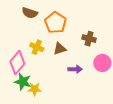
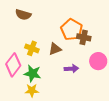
orange pentagon: (55, 23) -> (72, 30), moved
green star: (23, 82) -> (32, 73), moved

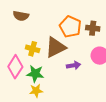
brown cross: (84, 37) -> (93, 28), moved
brown triangle: (55, 49) -> (56, 47), size x1.6

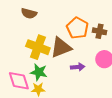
yellow cross: (33, 49) -> (38, 47), size x1.6
pink diamond: (15, 67) -> (19, 81), moved, turned -55

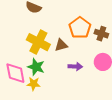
brown triangle: (61, 47) -> (61, 45), size x0.6

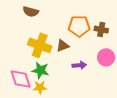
orange pentagon: (80, 28) -> (79, 26), turned -30

